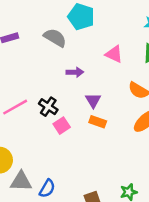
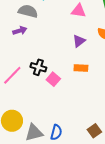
purple arrow: (75, 72) -> (20, 31), moved
purple triangle: (93, 100) -> (79, 41), moved, turned 40

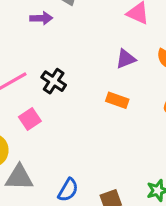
pink square: (53, 79) -> (30, 119), moved
blue semicircle: (56, 132) -> (68, 190), moved

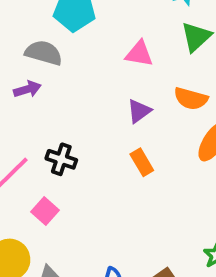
orange rectangle: (117, 100) -> (142, 162), turned 55

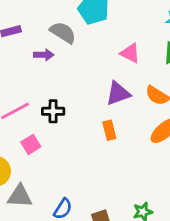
purple triangle: (139, 111) -> (118, 93), size x1.4
black cross: (61, 159) -> (53, 111), turned -35

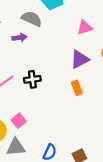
pink triangle: (130, 53) -> (85, 27), turned -35
pink square: (31, 144) -> (19, 121), moved

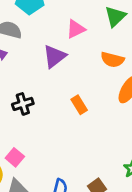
purple triangle: (80, 59) -> (54, 56), moved

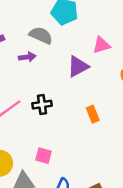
pink square: (15, 157) -> (43, 156), moved, turned -35

